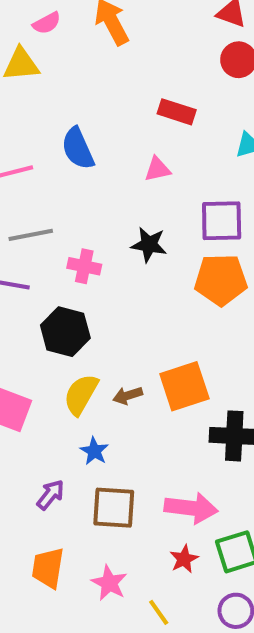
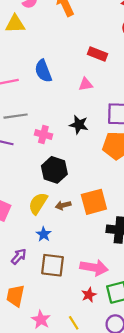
black hexagon: (65, 332) -> (54, 170), moved
pink star: (109, 583) -> (41, 320), moved

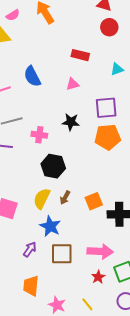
orange square: (94, 202) -> (94, 201), moved, size x0.7
brown arrow: (63, 205) -> (65, 198), turned -40
blue star: (44, 234) -> (50, 226), size x1.5

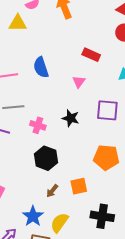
pink triangle: (73, 84) -> (79, 82), turned -48
orange pentagon: (108, 137) -> (106, 157), moved
yellow semicircle: (42, 199) -> (59, 223), moved
orange square: (94, 201) -> (79, 186), moved

